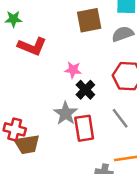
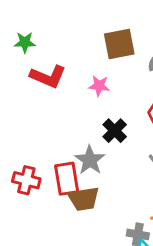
pink star: (73, 70) -> (99, 86), moved
red rectangle: (84, 128) -> (67, 179), moved
brown trapezoid: (27, 144) -> (84, 199), moved

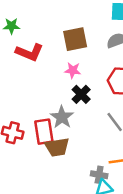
brown square: (119, 44) -> (75, 39), moved
pink star: (99, 86) -> (73, 70), moved

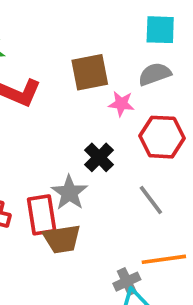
pink star: (73, 70) -> (121, 104), moved
gray cross: (99, 175) -> (127, 282), turned -35

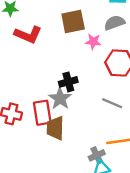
black cross: (99, 157) -> (68, 82), moved, turned 30
gray line: (151, 200) -> (112, 103), turned -30
brown trapezoid: (62, 239) -> (55, 128), turned 100

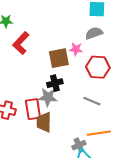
brown square: (73, 22) -> (59, 58), moved
red L-shape: (28, 35) -> (21, 43), turned 110
gray star: (60, 98) -> (48, 97), turned -30

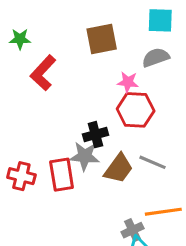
brown square: (59, 58) -> (102, 39), moved
red hexagon: (98, 67) -> (136, 110), moved
brown trapezoid: (44, 122) -> (119, 168), moved, turned -145

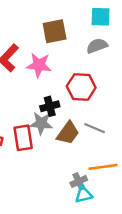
pink star: (128, 82) -> (39, 65), moved, size x1.5

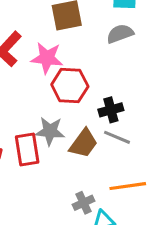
red hexagon: (81, 87) -> (70, 85), moved
black cross: (50, 106) -> (111, 110), moved
gray cross: (79, 181) -> (83, 203), moved

